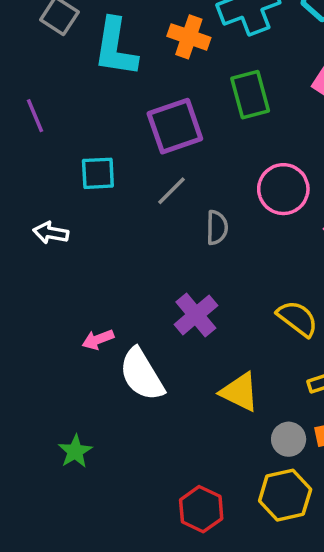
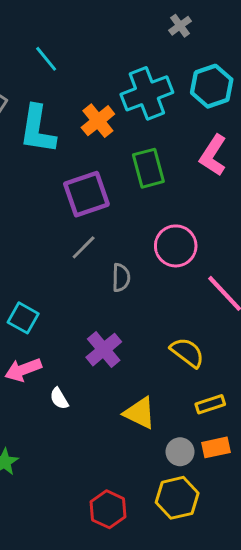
orange cross: (189, 37) -> (98, 121), turned 32
cyan square: (98, 173) -> (23, 318), moved, turned 32
pink arrow: (98, 339) -> (23, 370), size x1.4
white semicircle: (142, 374) -> (59, 398), size x0.5

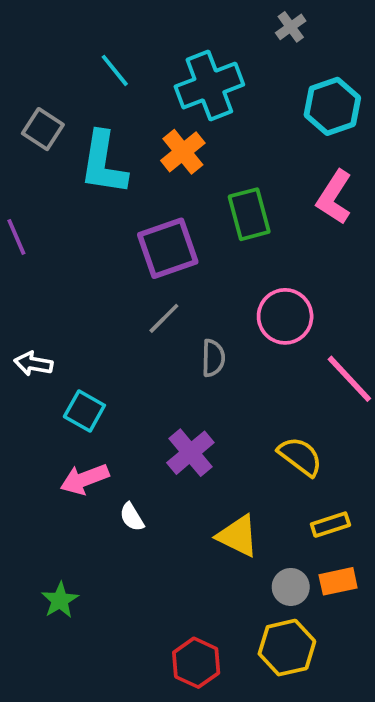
cyan cross: (147, 93) -> (209, 86), moved

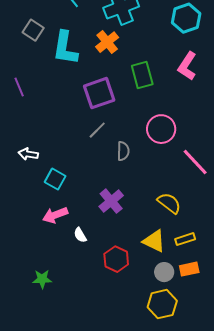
yellow triangle: (238, 536) -> (154, 241), moved
green star: (60, 600) -> (42, 279), turned 30
red hexagon: (196, 663) -> (116, 259), moved

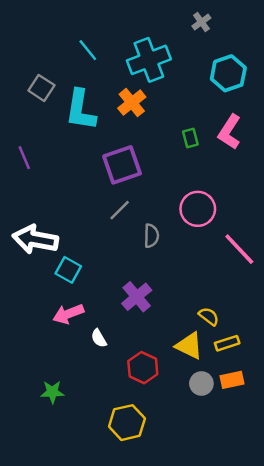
green rectangle: (142, 75) -> (190, 138), moved, size x0.6
white arrow: (28, 154) -> (35, 239), size x1.8
yellow semicircle: (169, 203) -> (209, 316), moved, size x0.7
yellow hexagon: (162, 304) -> (127, 423), moved

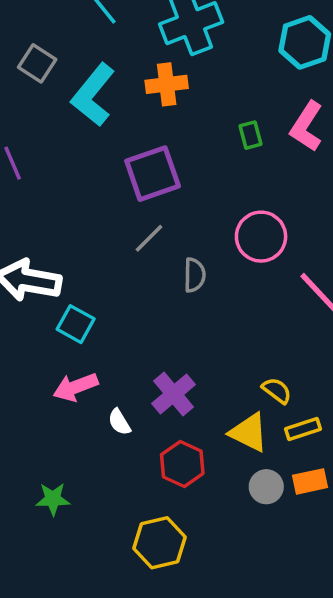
orange cross: (132, 103) -> (167, 84), turned 32
cyan L-shape: (81, 110) -> (93, 95), turned 30
purple cross: (137, 297) -> (174, 394), moved

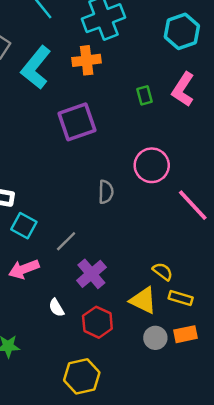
gray line: (149, 238) -> (66, 241), moved
white semicircle: (119, 422) -> (56, 308), moved
yellow rectangle: (303, 429) -> (181, 298), turned 35

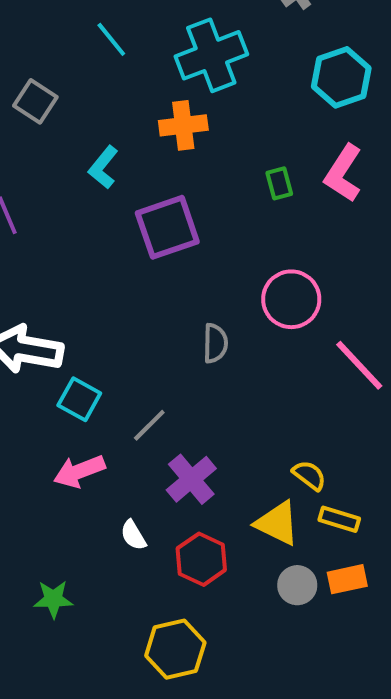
cyan L-shape: (36, 68) -> (103, 167), moved, size x0.6

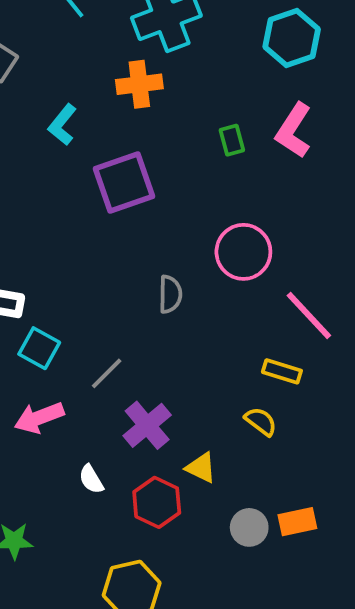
yellow rectangle: (339, 519) -> (282, 371), moved
yellow triangle: (277, 523) -> (201, 468), moved, size x0.7

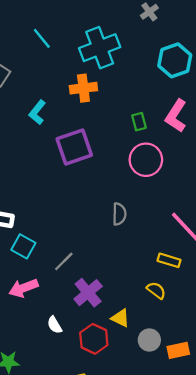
pink circle: (243, 252) -> (146, 160), moved
gray semicircle: (170, 294) -> (119, 214), moved
gray circle: (249, 527) -> (149, 340), moved

